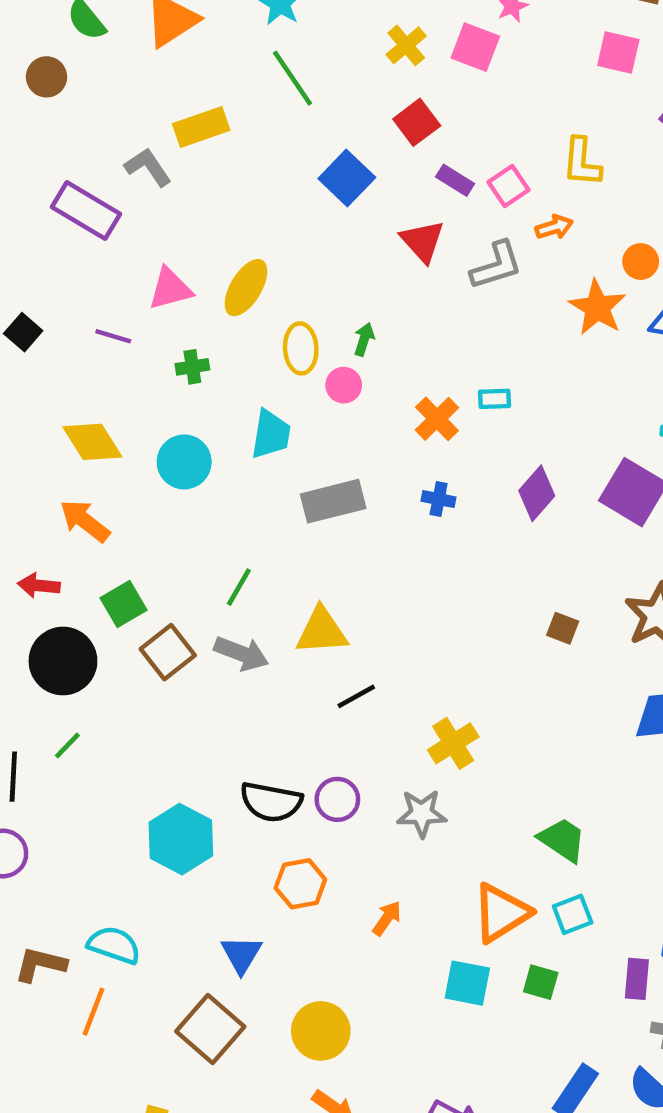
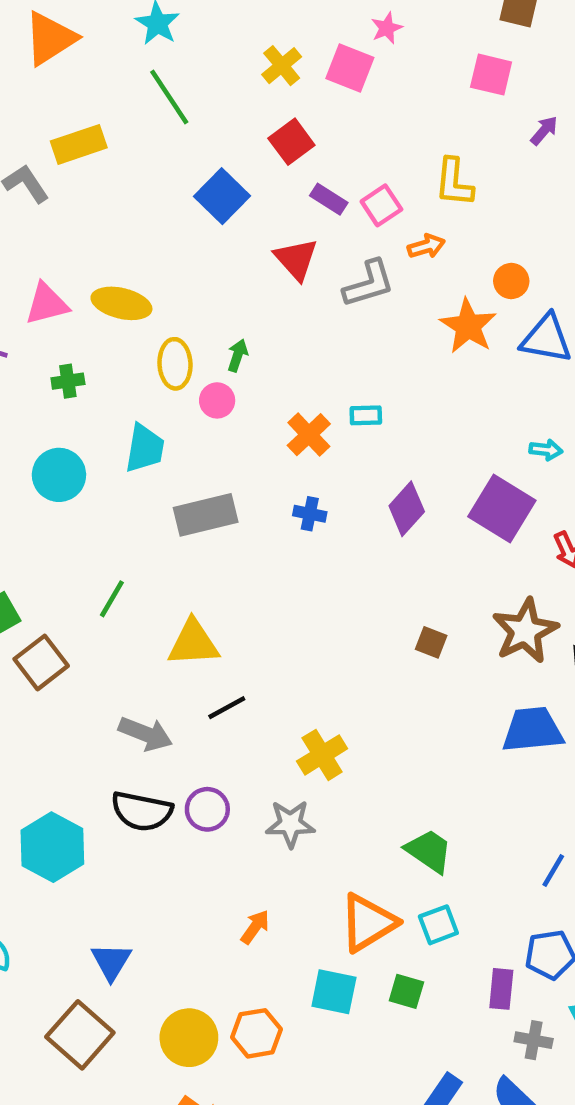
yellow ellipse: (246, 288) -> (121, 303), turned 72
gray arrow: (241, 653) -> (146, 734), moved
orange hexagon: (300, 884) -> (256, 1033), moved

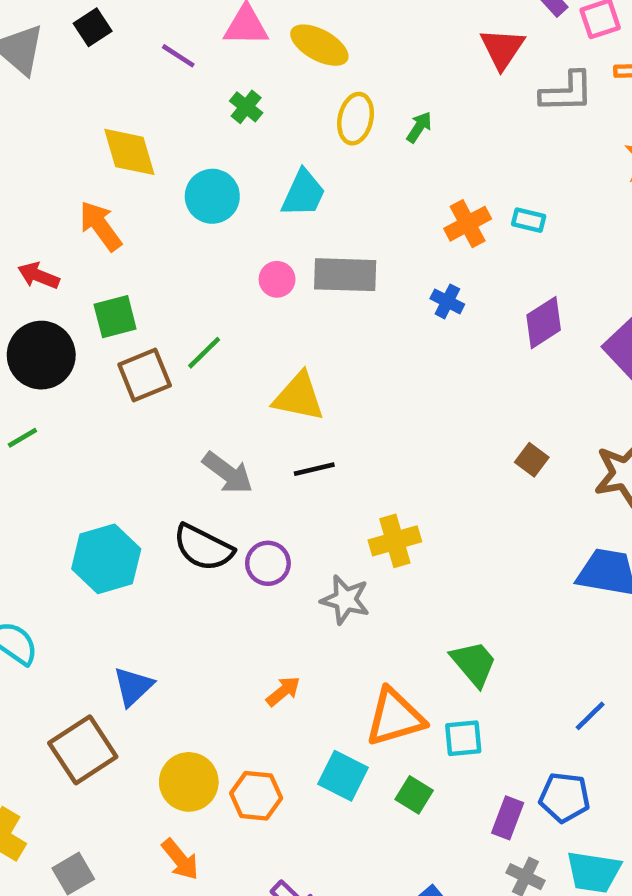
green cross: (68, 381) -> (246, 107), turned 32
pink circle: (217, 400) -> (277, 279), moved
green line: (112, 599) -> (204, 353), moved

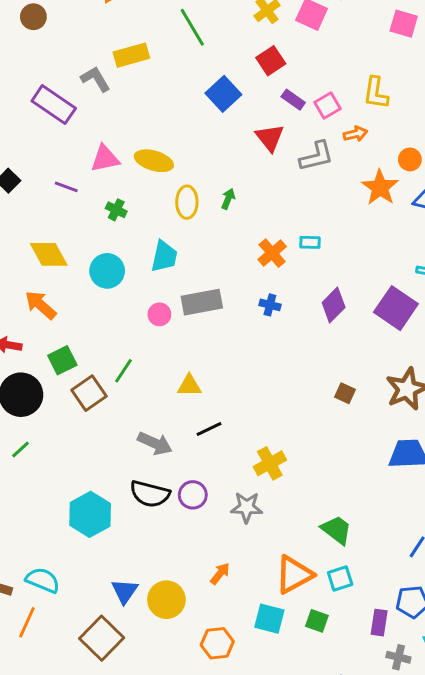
yellow triangle: (299, 397) -> (189, 386), size x0.7
yellow circle: (189, 782) -> (166, 600), moved

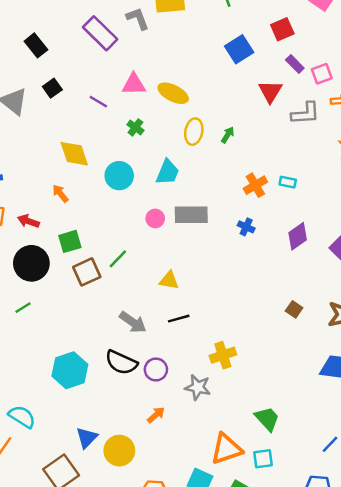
orange arrow: (41, 305) -> (60, 194), size x0.7
orange arrow: (220, 574) -> (156, 415), moved

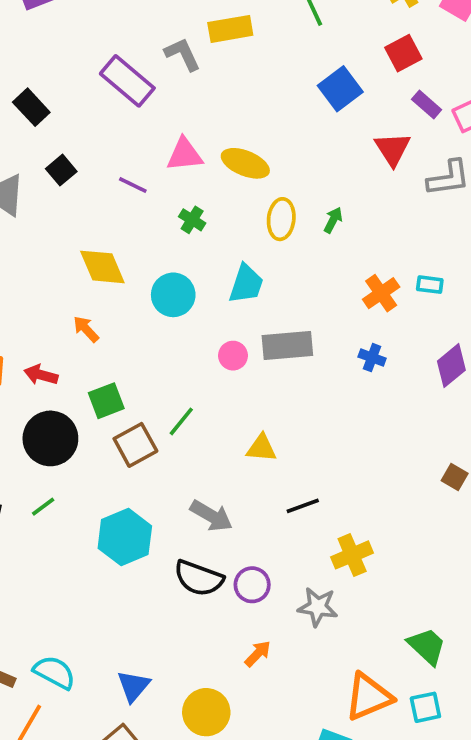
black line: (179, 319) -> (303, 506), moved
cyan hexagon: (70, 370) -> (125, 537), moved
blue triangle: (87, 438) -> (133, 686), moved

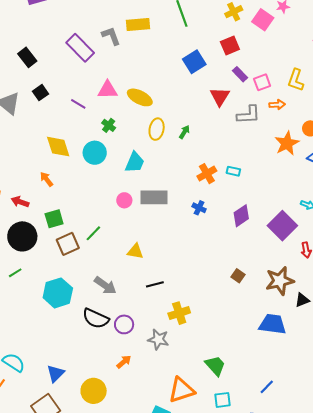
cyan circle: (173, 295) -> (95, 153), moved
cyan square: (425, 707) -> (223, 400), moved

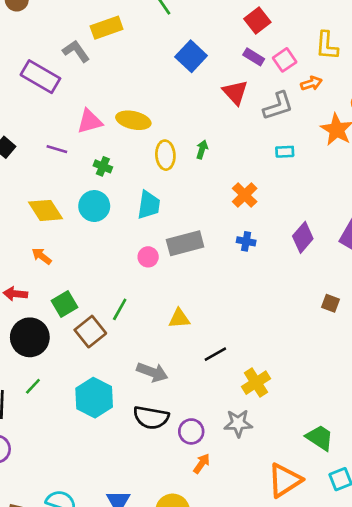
red square: (230, 45) -> (257, 21), moved
cyan rectangle: (233, 171) -> (285, 152), moved
brown square: (238, 276) -> (331, 303), moved
purple circle: (124, 324) -> (191, 431), moved

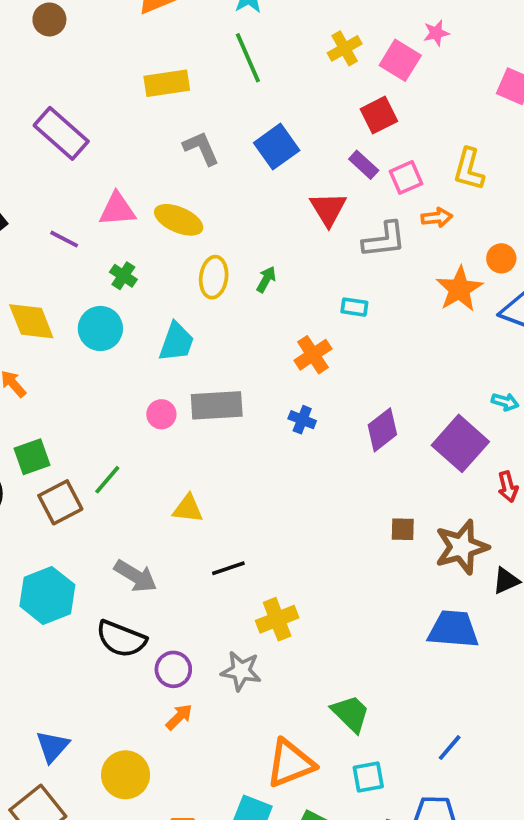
gray L-shape: (76, 51) -> (201, 148), moved
cyan rectangle: (285, 152) -> (354, 307), moved
brown square: (331, 303) -> (403, 529), turned -30

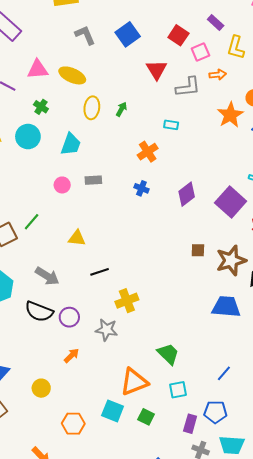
red square: (379, 115) -> (178, 35), moved, turned -30
purple rectangle: (364, 165) -> (216, 22), moved
gray rectangle: (217, 405) -> (93, 180), size x0.6
purple circle: (173, 669) -> (69, 317), moved
yellow circle: (126, 775) -> (41, 388), size x0.7

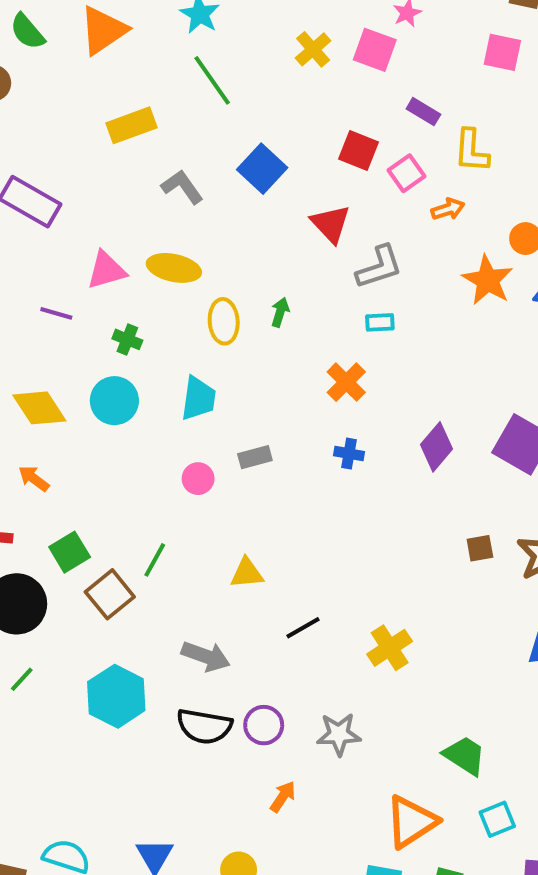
gray L-shape: (188, 87) -> (379, 267), moved
yellow cross: (127, 301) -> (390, 648), moved

